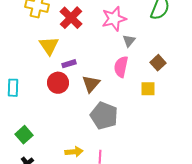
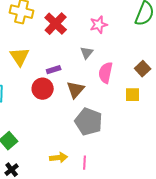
pink star: (114, 19) -> (99, 25), size x0.7
gray triangle: (129, 41) -> (87, 53), moved
yellow triangle: (49, 46) -> (20, 57), moved

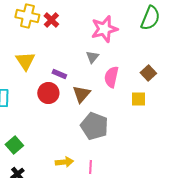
red cross: (56, 24) -> (51, 20), moved, size x0.7
pink star: (99, 25) -> (104, 29), size x1.5
purple rectangle: (54, 70) -> (59, 74), turned 40

